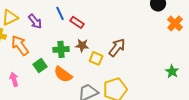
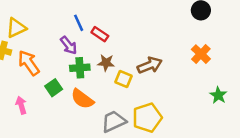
purple arrow: (35, 21) -> (69, 45), moved
orange cross: (175, 23) -> (201, 54), moved
brown arrow: (117, 47) -> (150, 65), turned 30

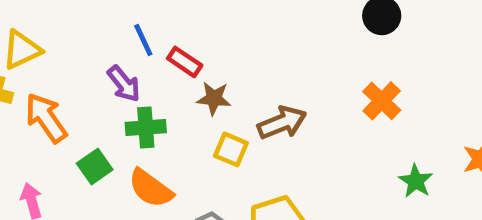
brown star: (106, 63) -> (214, 98), moved

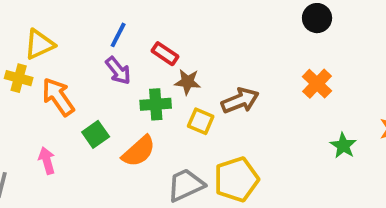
blue line: (143, 40) -> (118, 35), moved, turned 52
green cross: (146, 128) -> (156, 104), moved
orange semicircle: (151, 188) -> (139, 151), turned -78

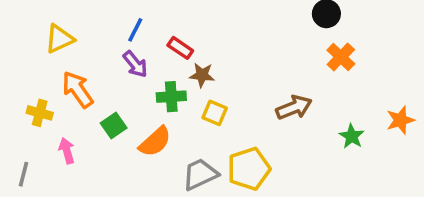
yellow cross: (19, 78) -> (40, 113), moved
orange cross: (317, 84) -> (341, 57), moved
brown arrow: (240, 101) -> (294, 107), moved

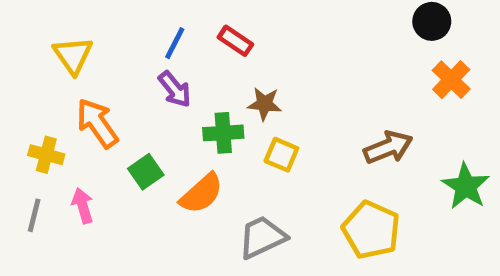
yellow triangle: (60, 39) -> (73, 55), turned -40
red rectangle: (180, 48) -> (235, 41), moved
green star: (352, 136) -> (466, 186), size x1.4
yellow pentagon: (249, 169) -> (371, 230), moved, turned -30
gray line: (23, 174) -> (34, 215), moved

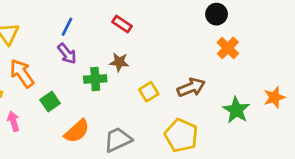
red rectangle: (235, 41) -> (122, 24), moved
yellow square: (281, 155) -> (149, 92), moved, turned 36
orange semicircle: (201, 194) -> (77, 131), moved

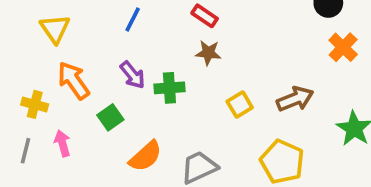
purple arrow: (67, 54) -> (133, 75), moved
brown star: (119, 62) -> (208, 53), moved

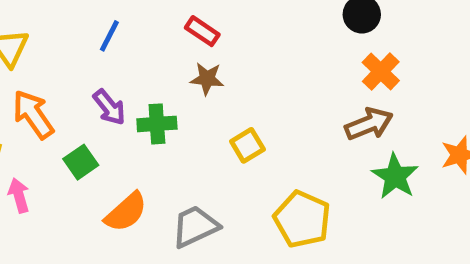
brown arrow: (295, 99) -> (369, 124), moved

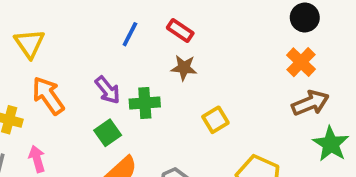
blue line: (109, 36) -> (130, 34), moved
orange cross: (381, 72) -> (301, 62), moved
green square: (81, 162) -> (108, 133), moved

